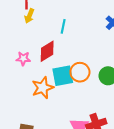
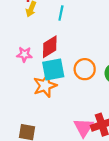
cyan line: (63, 26) -> (61, 13), moved
cyan square: (63, 76) -> (53, 70), moved

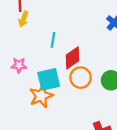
cyan line: (61, 13) -> (53, 40), moved
red diamond: (50, 47) -> (73, 58), moved

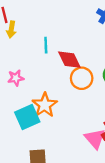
red diamond: (73, 58) -> (69, 60), turned -70
cyan square: (49, 79) -> (27, 117), moved

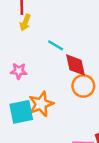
cyan line: (46, 45) -> (56, 45), turned -70

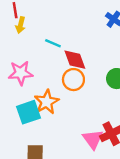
pink star: (19, 71) -> (21, 73), size x1.5
orange circle: (83, 86) -> (73, 80), moved

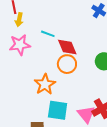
pink star: (21, 73) -> (20, 45), moved
cyan square: (28, 112) -> (58, 110), moved, turned 30

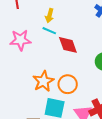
yellow arrow: (19, 20) -> (50, 16), moved
orange circle: (67, 64) -> (68, 84), moved

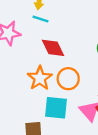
red diamond: (68, 45) -> (53, 48), moved

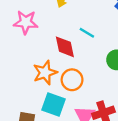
cyan line: (41, 19) -> (87, 33), moved

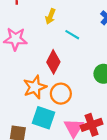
cyan line: (87, 33) -> (72, 35), moved
red diamond: (65, 47) -> (53, 62), turned 40

